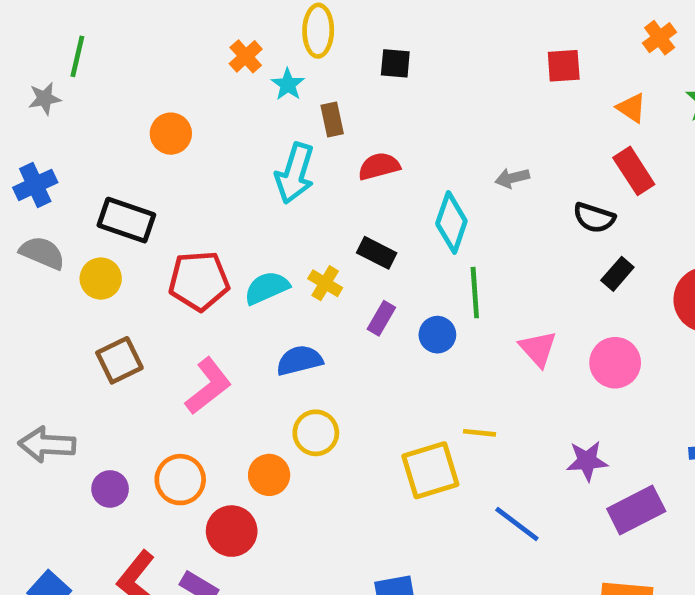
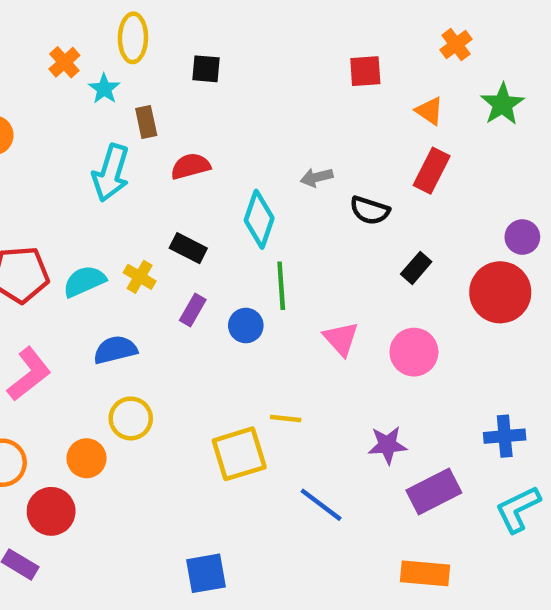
red rectangle: (634, 171) -> (432, 171), turned 60
black semicircle: (594, 218) -> (370, 210), moved

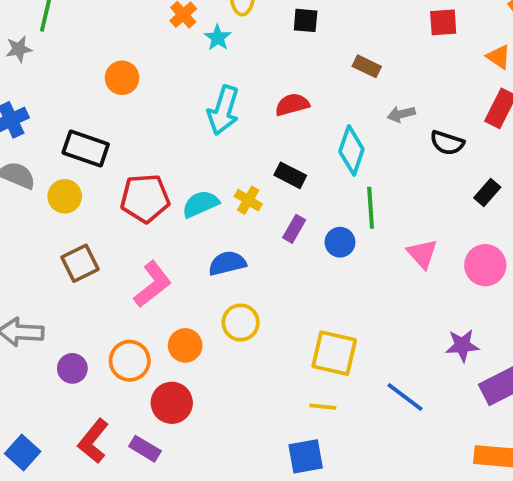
brown rectangle: (146, 122) -> (367, 66), moved, turned -52
yellow line: (286, 418) -> (323, 407), moved
yellow square: (239, 454) -> (334, 353), turned 30
orange circle: (87, 458) -> (185, 345), moved

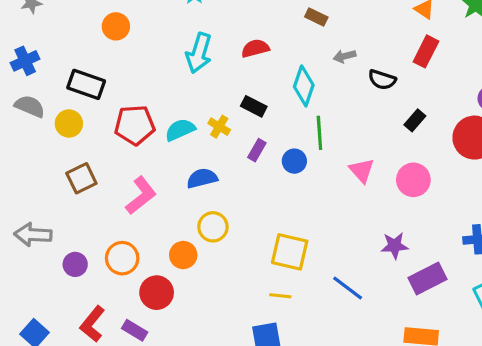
orange circle: (185, 345) -> (183, 255), moved

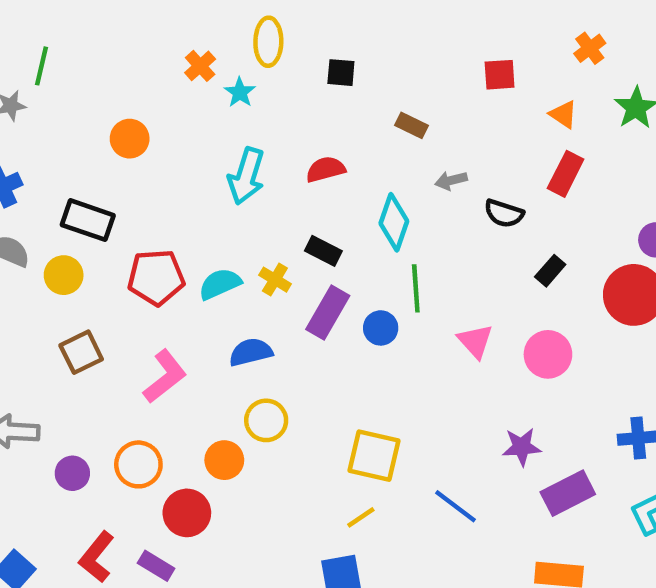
purple rectangle: (257, 150) -> (328, 313), size x1.6
yellow line: (280, 296) -> (361, 517), turned -40

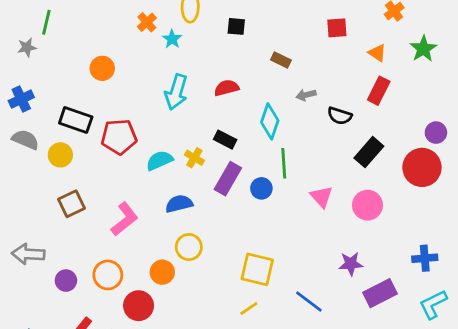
black rectangle: (550, 271) -> (369, 152), size x1.5
red pentagon: (156, 277) -> (119, 137), moved

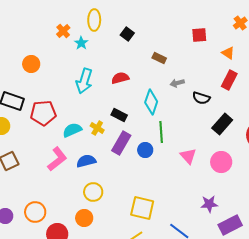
black square: (236, 26) -> (127, 34), turned 32
pink L-shape: (125, 219) -> (57, 159), moved
orange circle: (162, 272) -> (84, 218), moved

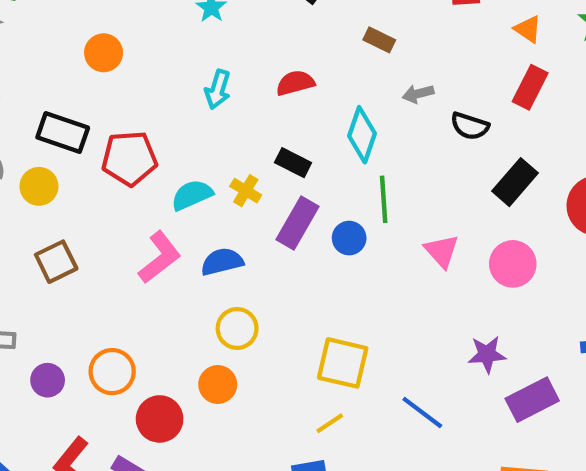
cyan arrow: (84, 81) -> (218, 89), size x0.7

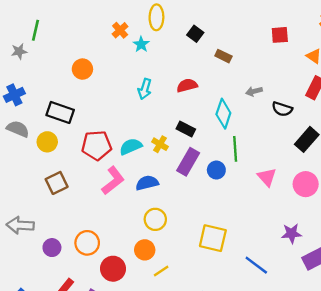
brown rectangle: (379, 40) -> (223, 56), moved
red pentagon: (129, 158) -> (97, 145), moved
yellow line: (330, 423) -> (161, 271), moved

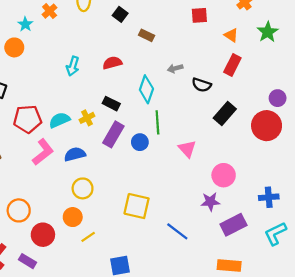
cyan star: (141, 44) -> (25, 24), moved
yellow cross: (160, 144) -> (87, 118), turned 32
pink circle: (306, 184) -> (224, 175), moved

